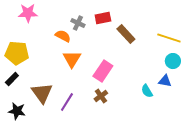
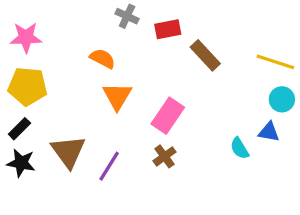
pink star: (28, 13) -> (26, 37), moved
gray cross: (78, 23) -> (127, 16), moved
black star: (17, 111) -> (21, 163), moved

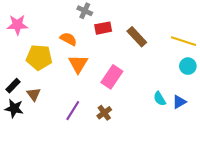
red rectangle: (168, 29) -> (103, 28), moved
yellow pentagon: (28, 86) -> (39, 57), moved
blue triangle: (269, 132) -> (179, 102), moved, turned -40
brown triangle: (68, 152) -> (34, 94), moved, size x0.6
brown cross: (165, 156) -> (104, 113), moved

